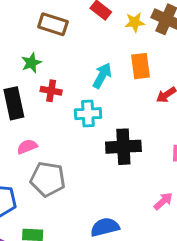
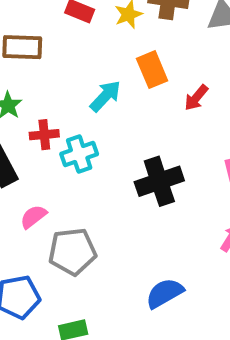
cyan arrow: (102, 76) -> (105, 96), turned 30
cyan cross: (88, 114) -> (79, 154), moved

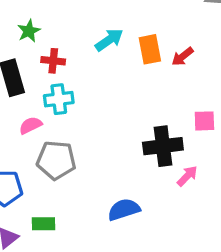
orange rectangle: (152, 70) -> (150, 49), moved
cyan cross: (79, 154) -> (59, 99), moved
black cross: (159, 181) -> (163, 146), moved

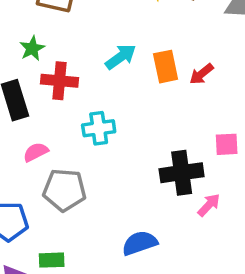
red cross: (53, 61) -> (59, 81), size x1.4
cyan cross: (59, 99) -> (99, 128), moved

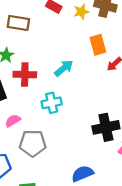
cyan arrow: (121, 57) -> (64, 68), moved
orange rectangle: (166, 67) -> (98, 45), moved

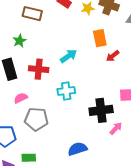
red cross: (25, 74) -> (39, 69), moved
cyan cross: (52, 103) -> (66, 91), moved

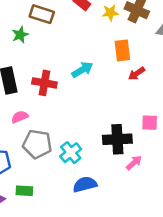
green star: (19, 41) -> (20, 35), moved
cyan cross: (66, 91) -> (71, 153), moved, turned -36

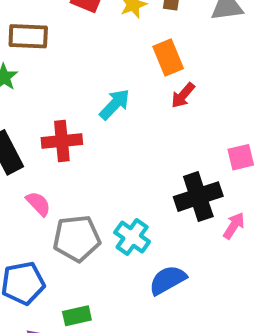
red arrow: (137, 74) -> (183, 95), moved
pink semicircle: (20, 117) -> (38, 204), turned 84

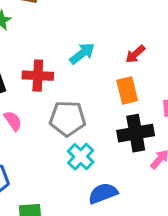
orange rectangle: (168, 58) -> (127, 90), moved
gray pentagon: (77, 238) -> (68, 118), moved

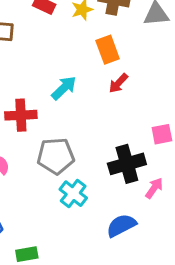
orange rectangle: (127, 90) -> (108, 50), moved
blue semicircle: (103, 193) -> (121, 225), moved

